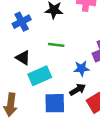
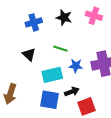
blue star: (81, 68) -> (76, 66), moved
cyan rectangle: (40, 76) -> (52, 75), moved

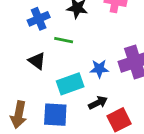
green line: (60, 49) -> (64, 40), moved
blue square: (50, 100) -> (55, 115), moved

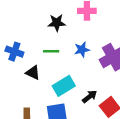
blue cross: (39, 19) -> (14, 52), moved, turned -36
blue star: (99, 69) -> (82, 50), moved

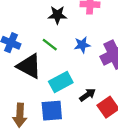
green line: (51, 51) -> (50, 45), turned 35
black triangle: (33, 73) -> (29, 66), size x1.6

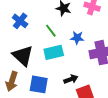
black triangle: (29, 66) -> (23, 56), moved
cyan rectangle: (61, 82) -> (54, 52), moved

